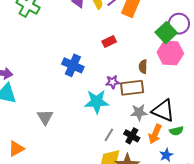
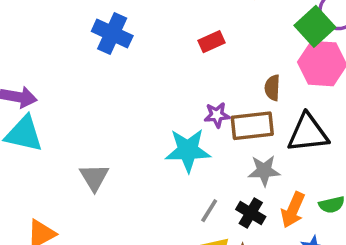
blue cross: (73, 65) -> (112, 34), moved
black triangle: (163, 111) -> (308, 133), moved, turned -30

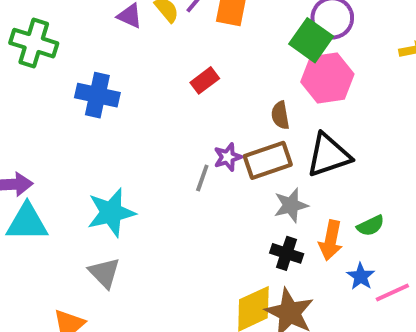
cyan star: (188, 150) -> (111, 212), moved
gray triangle: (94, 177) -> (104, 273), moved
gray line: (209, 211) -> (202, 178), moved

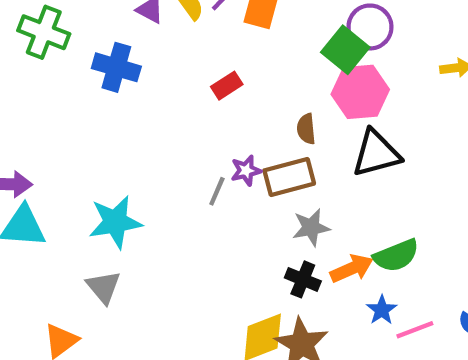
blue cross: (97, 95) -> (116, 67), moved
black triangle: (329, 155) -> (376, 153), moved
green semicircle: (371, 226) -> (396, 256), size x1.5
orange arrow: (331, 240) -> (352, 268), turned -129

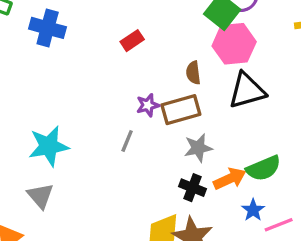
gray line: (217, 191) -> (127, 141), moved

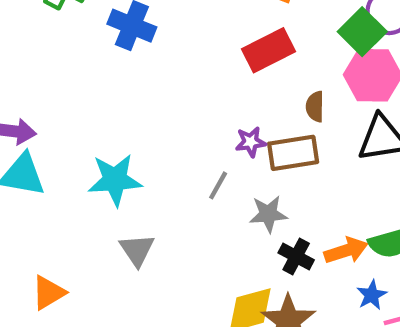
red rectangle: (132, 41) -> (269, 50), moved, size x1.6
gray star: (198, 148) -> (268, 214), moved
gray triangle: (40, 196) -> (137, 250), moved

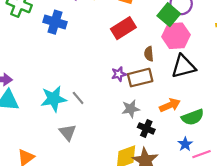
gray line: (218, 185) -> (78, 98), moved, turned -64
orange arrow: (346, 251) -> (170, 105), moved

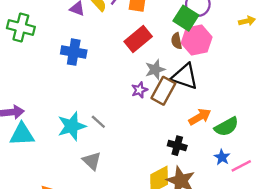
blue cross: (55, 22) -> (74, 52), moved
brown semicircle: (149, 54) -> (177, 41), moved
black triangle: (183, 66) -> (185, 76), moved, turned 40
brown rectangle: (140, 78) -> (163, 91), turned -40
gray star: (131, 109) -> (155, 70), moved

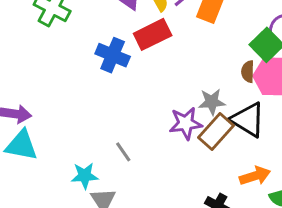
red rectangle: (138, 39) -> (153, 34), moved
purple star: (139, 90) -> (186, 123), size x1.5
cyan star: (72, 126) -> (85, 176), moved, size x0.7

